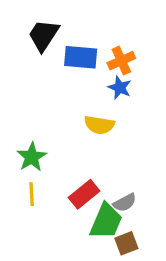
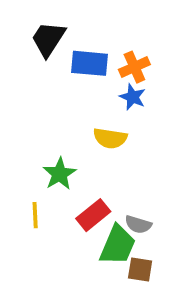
green star: (32, 157) -> (59, 174), moved
gray semicircle: (125, 203) -> (138, 224), turned 45
brown square: (126, 243) -> (140, 269), turned 30

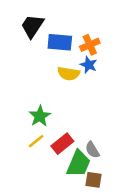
yellow semicircle: (110, 138) -> (69, 74), moved
yellow line: (35, 215) -> (36, 141), moved, turned 54
gray semicircle: (138, 224) -> (92, 150), turned 42

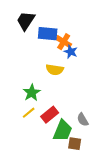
orange cross: (90, 45) -> (64, 42), moved, turned -35
yellow semicircle: (69, 74) -> (55, 70), moved
gray semicircle: (92, 150) -> (83, 120), moved

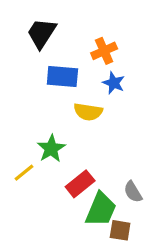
blue rectangle: (48, 34) -> (62, 77), moved
orange cross: (64, 42) -> (104, 51), moved, turned 35
yellow line: (29, 113) -> (24, 173), moved

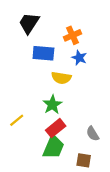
green star: (51, 149) -> (52, 105), moved
green trapezoid: (101, 209) -> (53, 147), moved

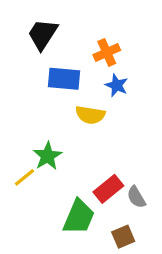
green star: (52, 105) -> (48, 156), moved
red rectangle: (56, 128) -> (108, 189), moved
brown square: (84, 160) -> (123, 237), turned -32

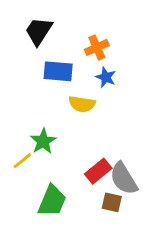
gray semicircle: (136, 197) -> (124, 179), size x1.6
green trapezoid: (79, 217) -> (52, 201), moved
brown square: (123, 237) -> (112, 202), moved, turned 36

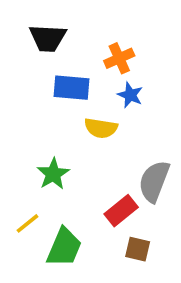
black trapezoid: (39, 31) -> (48, 38), turned -120
yellow line: (22, 161) -> (27, 223), moved
gray semicircle: (124, 179) -> (154, 181), moved, turned 52

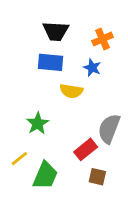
black trapezoid: (48, 38) -> (56, 31), moved
orange cross: (119, 58) -> (103, 39), moved

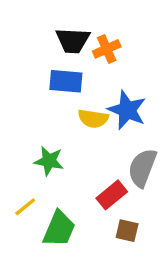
orange cross: (103, 39) -> (107, 49), moved
blue star: (92, 68) -> (127, 110), moved, size x1.6
green star: (38, 123) -> (49, 161), turned -30

